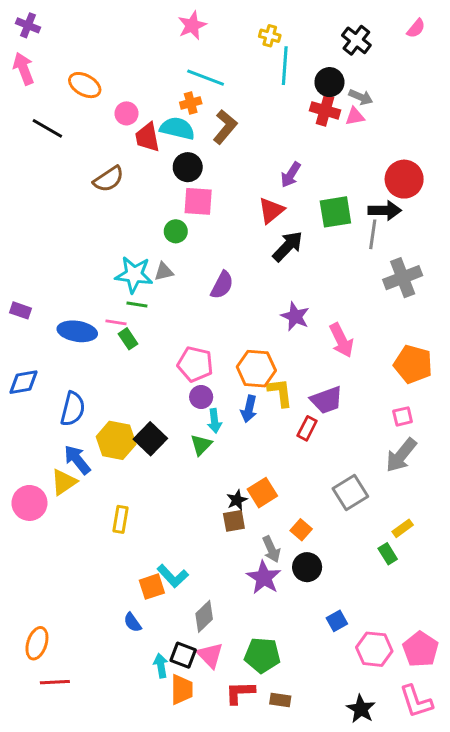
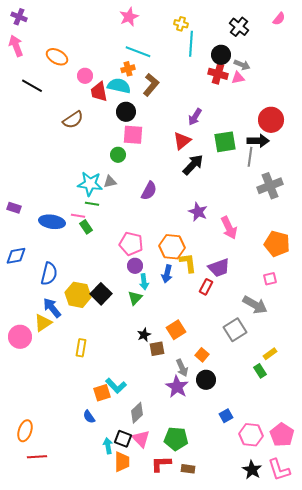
gray arrow: (401, 455) -> (255, 305), moved, turned -100
black star: (237, 500) -> (144, 335), moved
black star: (361, 709) -> (252, 470), moved

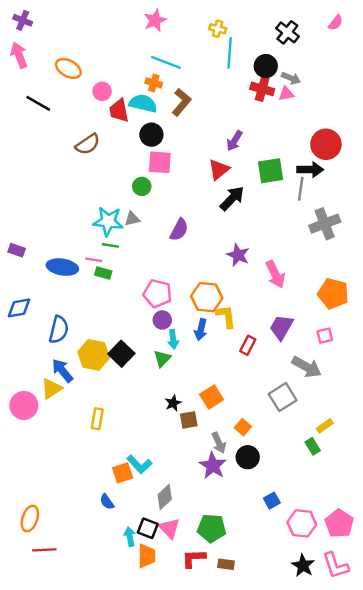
orange cross: (128, 69) -> (154, 83), turned 32
green rectangle: (86, 227) -> (103, 273), turned -40
purple trapezoid: (219, 268) -> (281, 327), moved, turned 140

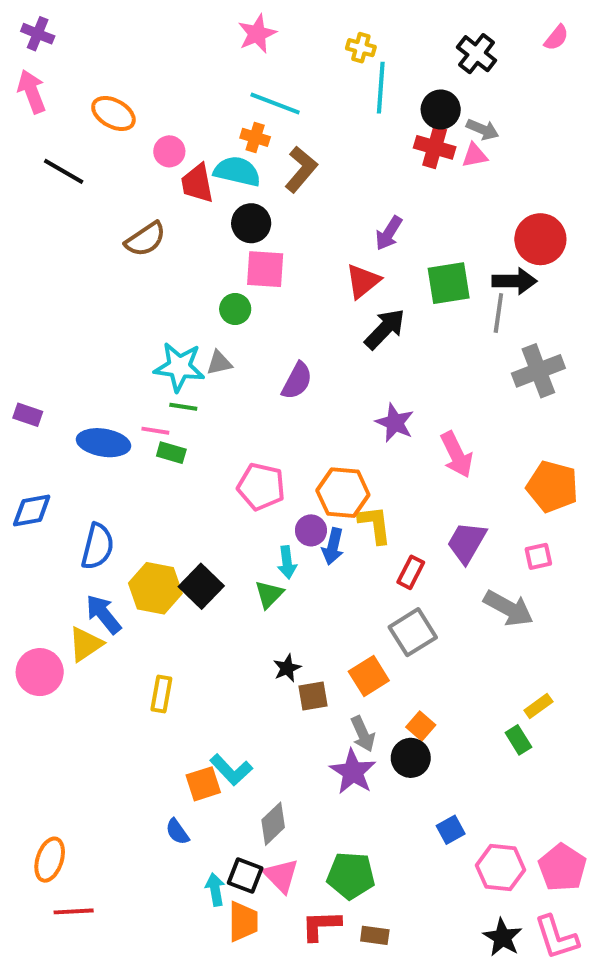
purple circle: (162, 320) -> (311, 530), moved
orange square: (212, 397) -> (369, 676), moved
gray square: (283, 397) -> (413, 632), moved
orange square: (243, 427) -> (421, 726), moved

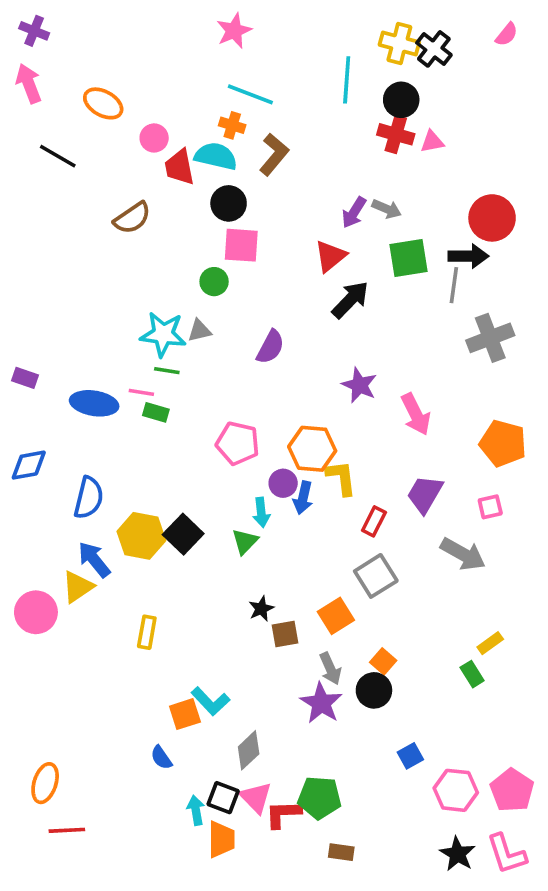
yellow cross: (361, 48) -> (399, 44), moved, size x1.5
gray arrow: (483, 129) -> (387, 209), moved
red L-shape: (321, 925) -> (283, 814), moved

